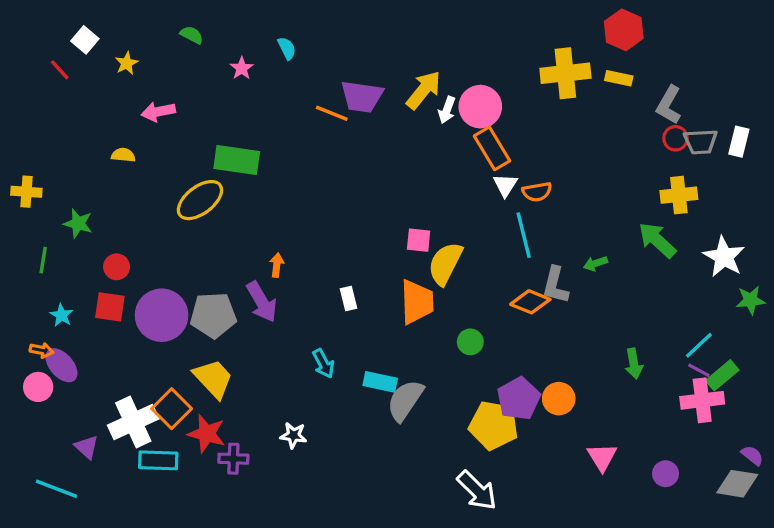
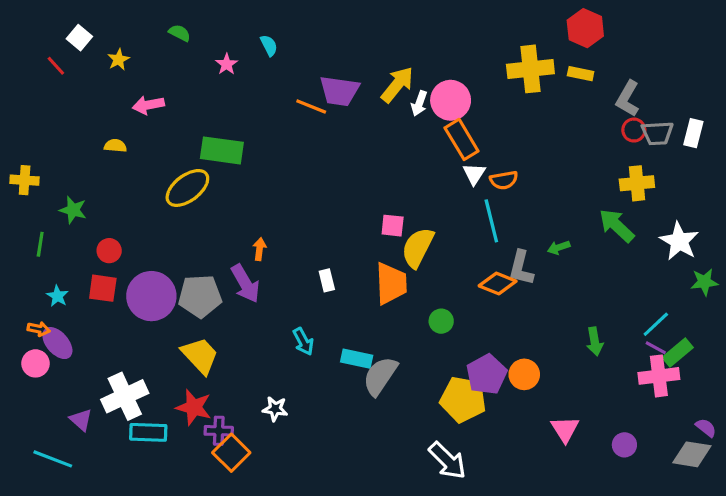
orange square: (172, 409) -> (231, 453), moved

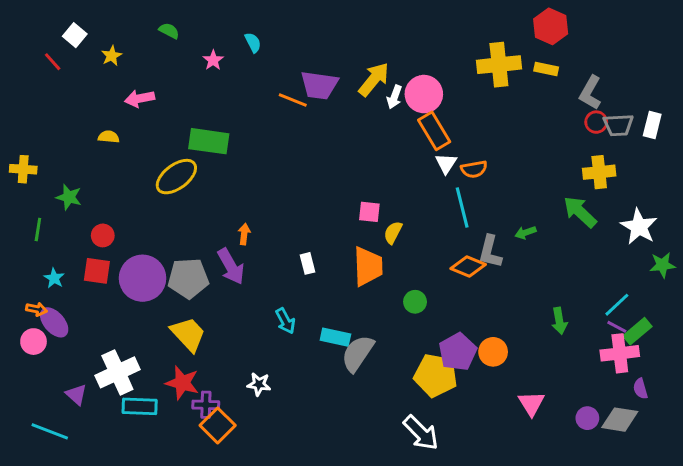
yellow semicircle: (418, 247) -> (393, 233), size x0.6
purple semicircle: (706, 428) -> (640, 389), moved, turned -144
gray diamond: (692, 454) -> (620, 420), moved

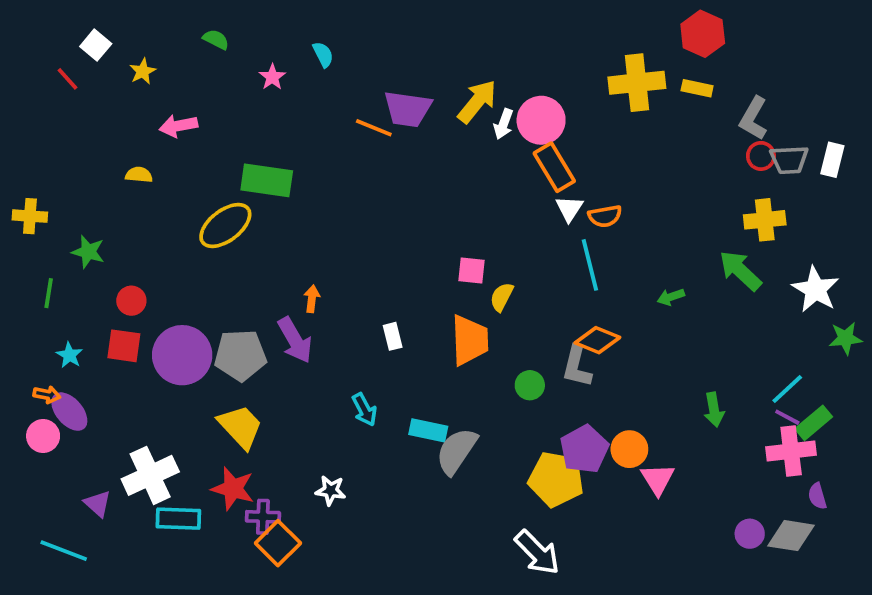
gray L-shape: (490, 252) -> (577, 366), moved
pink triangle: (531, 403) -> (658, 479), moved

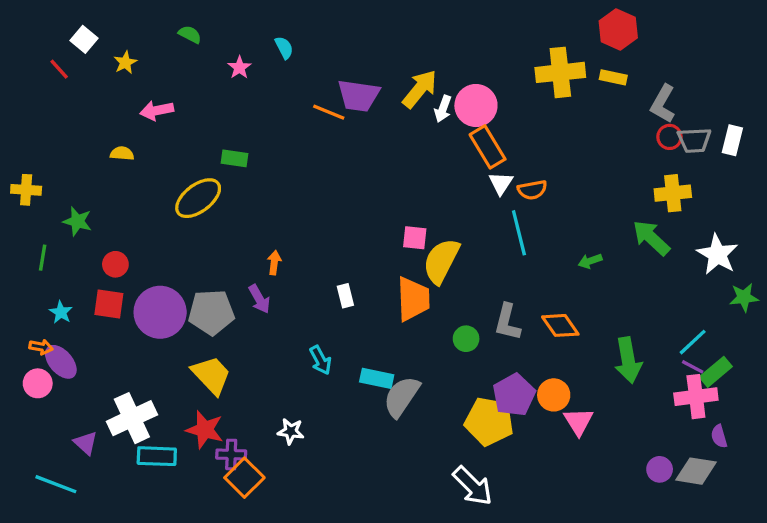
green rectangle: (267, 180) -> (235, 158), size x0.6
yellow semicircle: (502, 297) -> (441, 261), size x1.8
purple arrow: (295, 340) -> (259, 299), size x0.7
orange diamond: (597, 340) -> (560, 325), moved, turned 33
green arrow: (714, 410) -> (628, 360), size x1.5

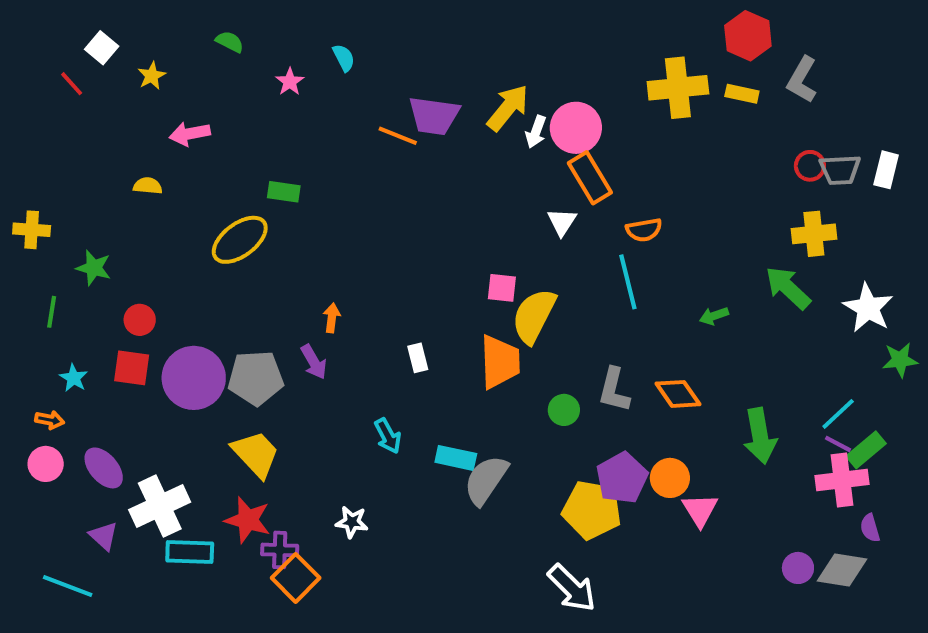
gray L-shape: (663, 104) -> (802, 80), moved
white triangle: (501, 183) -> (562, 222), moved
purple ellipse: (61, 362) -> (104, 468), moved

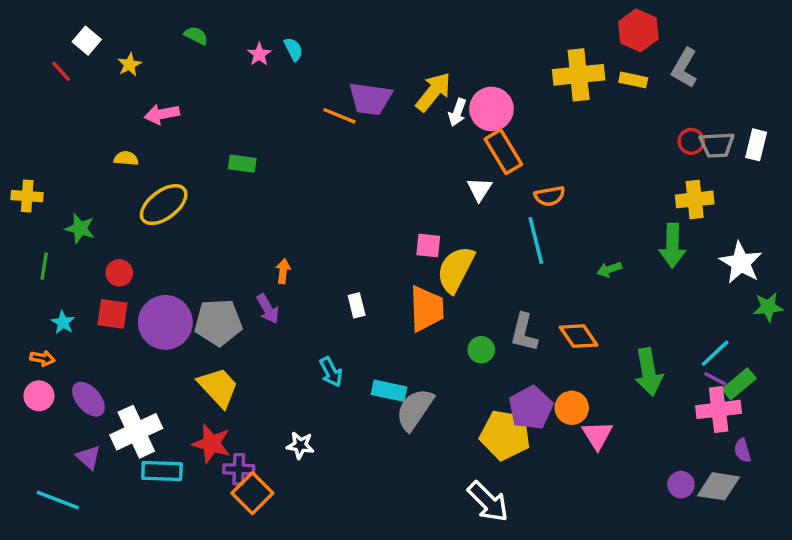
pink star: (290, 82) -> (259, 54), moved
yellow ellipse: (240, 240) -> (164, 205), moved
green arrow: (788, 288) -> (672, 246), turned -132

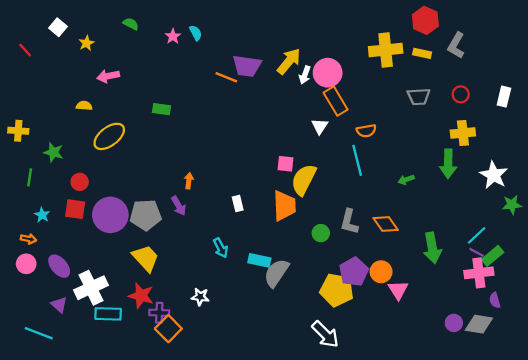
red line: (61, 71) -> (25, 50), moved
gray trapezoid: (717, 145) -> (419, 97), moved

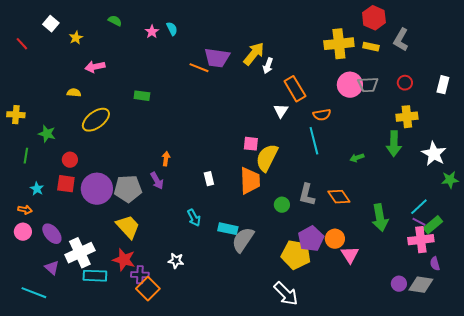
pink circle: (328, 73) -> (350, 85), moved

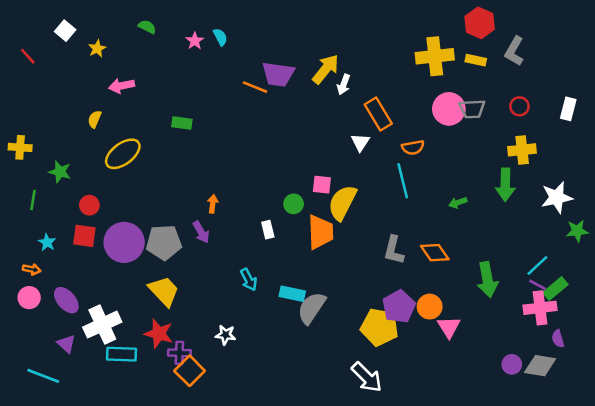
yellow semicircle: (74, 93) -> (95, 119), turned -72
white star: (434, 154) -> (557, 197), turned 30
green circle: (282, 205) -> (294, 204), moved

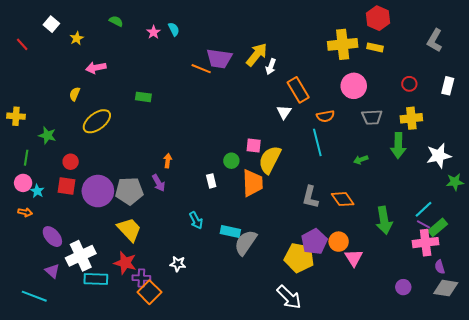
gray L-shape: (514, 51) -> (435, 40), moved
gray trapezoid: (472, 109) -> (372, 117), moved
pink circle: (29, 298) -> (23, 183), moved
gray diamond: (540, 366) -> (446, 288), moved

